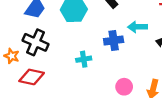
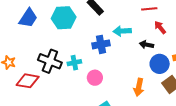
black cross: (36, 42) -> (50, 61), moved
pink circle: (124, 87) -> (95, 78), moved

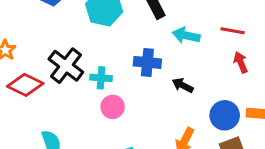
cyan arrow: (122, 31) -> (186, 35), moved
black arrow: (147, 45) -> (183, 85), moved
pink circle: (95, 78) -> (113, 107), moved

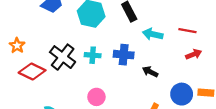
red arrow: (241, 62) -> (194, 54), turned 91
cyan cross: (101, 78) -> (93, 55), moved
pink circle: (113, 107) -> (96, 97), moved

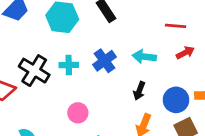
cyan arrow: (153, 34) -> (144, 57), moved
blue cross: (124, 55) -> (105, 61), turned -36
black arrow: (150, 72) -> (139, 91), moved, turned -91

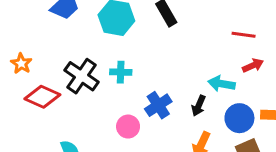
cyan arrow: (144, 57) -> (221, 84), moved
blue cross: (105, 61) -> (158, 105), moved

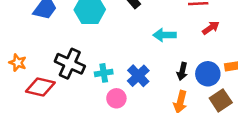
cyan cross: (121, 72) -> (104, 73), moved
cyan arrow: (221, 84) -> (165, 35), moved
black arrow: (199, 106) -> (182, 71), moved

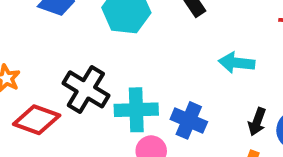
cyan cross: (104, 73) -> (136, 110), size x1.5
blue cross: (138, 76) -> (189, 120), turned -30

